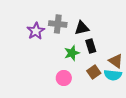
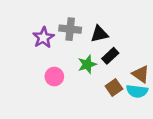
black rectangle: (91, 46) -> (110, 56), turned 64
pink circle: (64, 78) -> (54, 77), moved

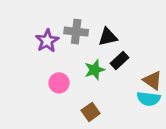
brown square: (114, 87) -> (91, 112), moved

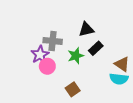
gray cross: (76, 32) -> (53, 41), moved
purple star: (47, 41) -> (40, 55), moved

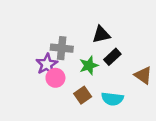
cyan semicircle: (119, 79) -> (112, 99), moved
brown square: (73, 89) -> (83, 95), moved

